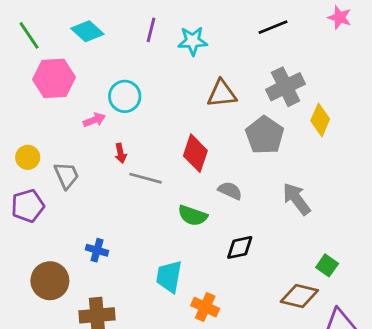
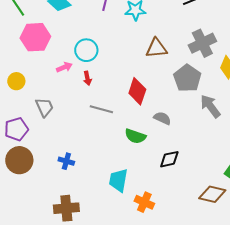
red arrow: (121, 153) -> (87, 78), moved
yellow circle: (28, 157) -> (16, 81), moved
gray arrow: (297, 199) -> (210, 106), moved
brown circle: (50, 281) -> (19, 160), moved

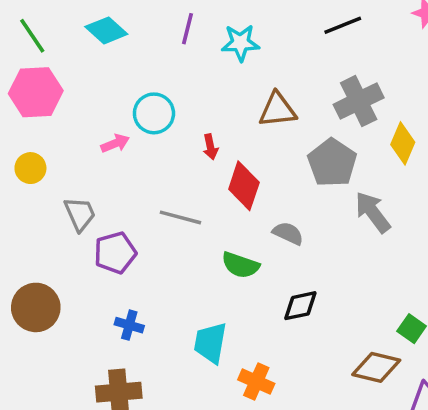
pink hexagon: (35, 37) -> (36, 92), moved
red arrow: (87, 78) -> (210, 147), moved
purple pentagon: (16, 129) -> (115, 253), moved
blue cross: (66, 161) -> (129, 325), moved

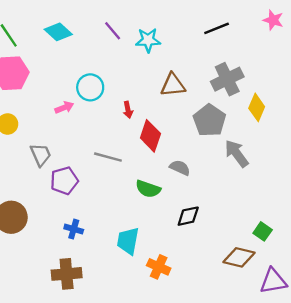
purple line: (187, 29) -> (113, 31), turned -54

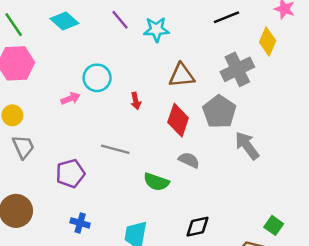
yellow diamond: (257, 107) -> (268, 42), moved
red diamond: (150, 136) -> (178, 120), moved
gray trapezoid: (41, 155) -> (23, 147), moved
black diamond: (188, 216) -> (197, 227), moved

